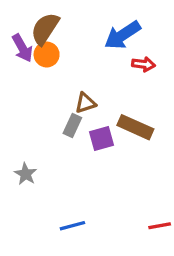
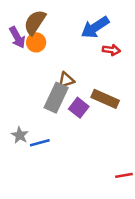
gray rectangle: (72, 126) -> (56, 98), size x1.6
purple square: (101, 138) -> (79, 108), turned -36
blue line: (72, 226) -> (40, 143), moved

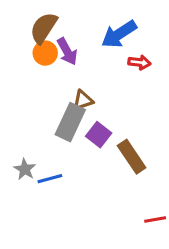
purple arrow: (17, 37) -> (67, 51), moved
brown rectangle: (105, 99) -> (132, 157), moved, turned 32

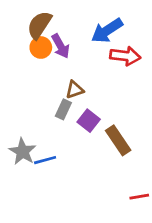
red arrow: (139, 62) -> (125, 56), size x1.5
gray rectangle: (70, 122) -> (63, 109), size x0.6
gray star: (25, 169) -> (23, 152), size x1.4

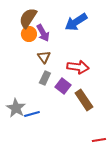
red arrow: (125, 56) -> (78, 67), moved
brown triangle: (75, 90) -> (44, 57), moved, turned -48

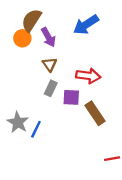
orange circle: (29, 34) -> (22, 38), moved
purple square: (63, 86) -> (71, 97), turned -35
blue line: (32, 114) -> (36, 129), turned -49

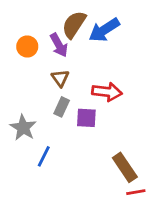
brown semicircle: (31, 20) -> (74, 25), moved
brown rectangle: (95, 113) -> (125, 167), moved
gray star: (18, 122) -> (23, 128), moved

